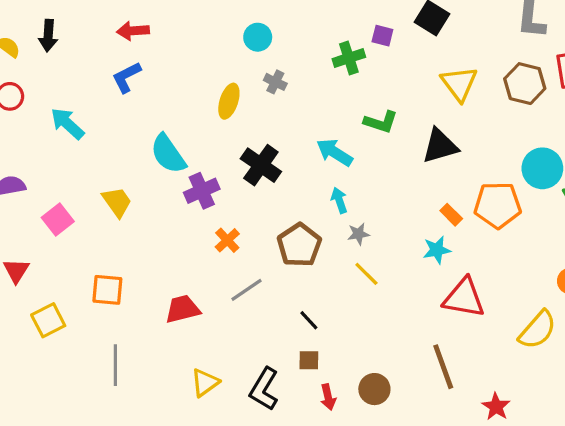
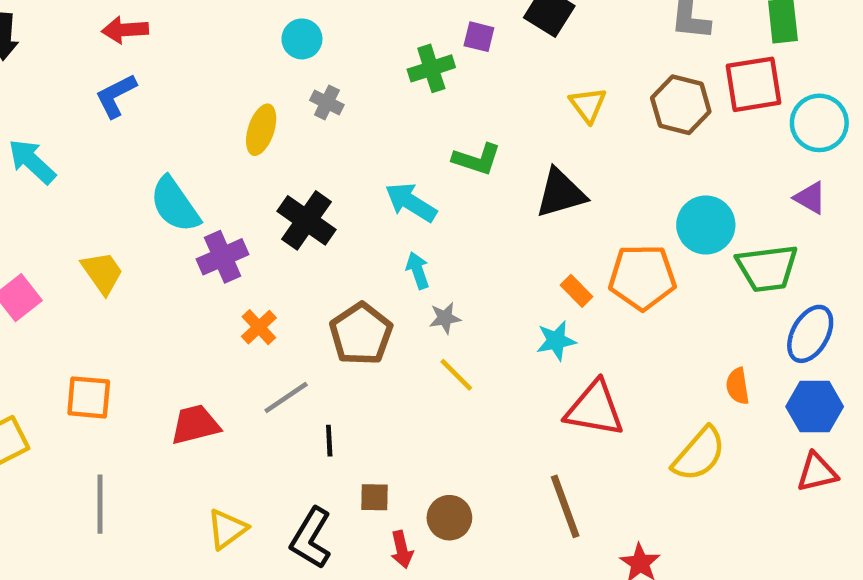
yellow triangle: (459, 84) -> (588, 105), size x0.7
black line: (309, 320) -> (329, 441), moved, turned 40
brown circle: (374, 389) -> (449, 518), moved

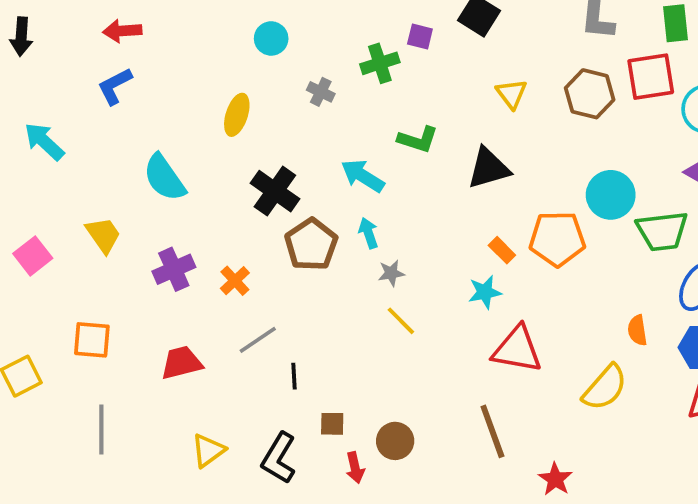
gray cross: (327, 102) -> (321, 92), moved
purple cross: (223, 257) -> (174, 269), moved
brown pentagon: (361, 334) -> (311, 244), moved

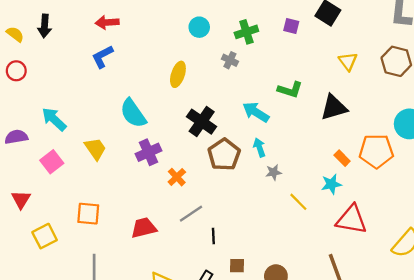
green cross: (380, 63) -> (246, 32), moved
cyan arrow: (44, 141) -> (54, 119), moved
purple cross: (174, 269) -> (148, 152), moved
yellow line: (401, 321) -> (298, 202), moved

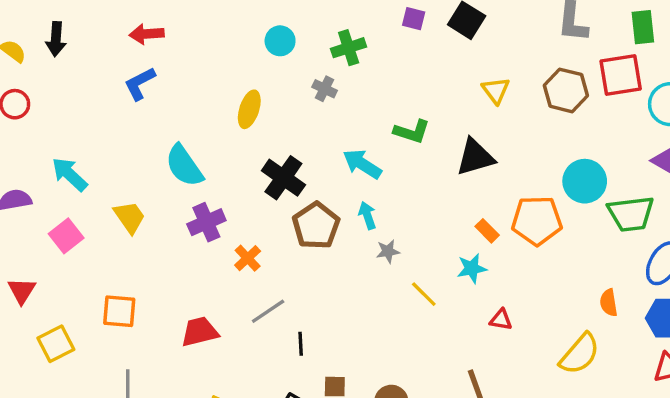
purple square: (291, 26) -> (414, 19), moved
red triangle: (351, 220) -> (501, 320), size x0.5

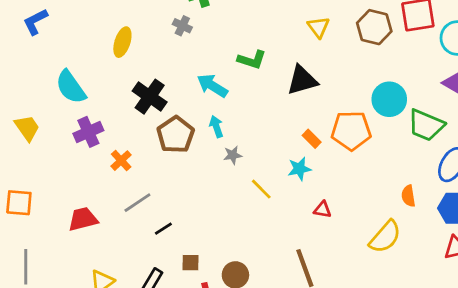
green trapezoid: (631, 214) -> (426, 125), turned 30
black line: (301, 344) -> (163, 229), turned 60

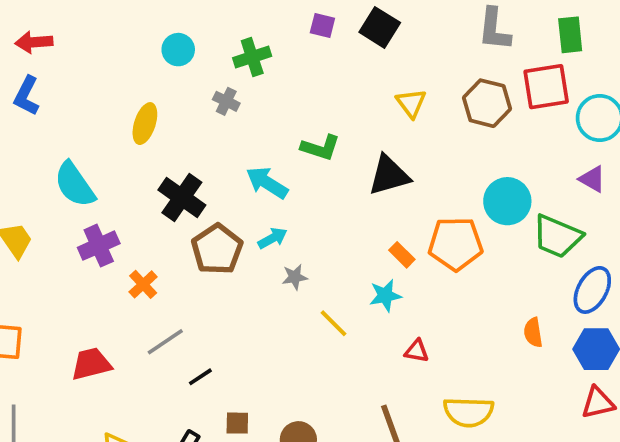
blue L-shape: (35, 22) -> (27, 96), turned -36
cyan arrow: (216, 126) -> (272, 238), turned 80
yellow semicircle: (385, 237) -> (468, 412), moved, turned 51

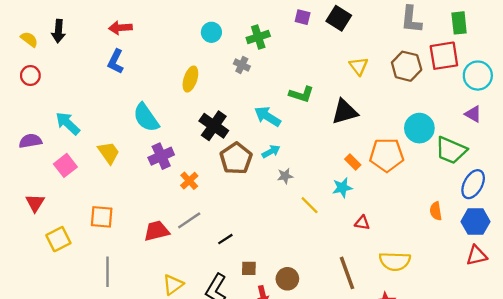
gray line: (165, 342) -> (189, 220), moved

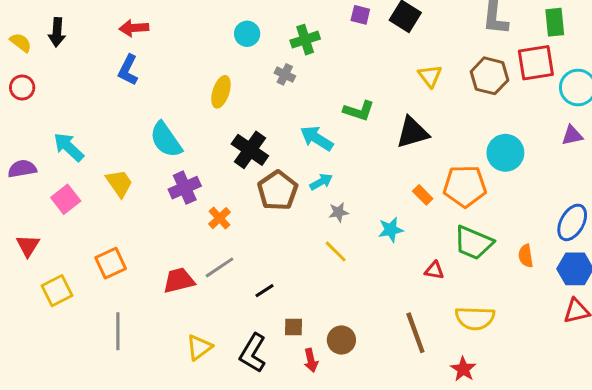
purple triangle: (473, 114) -> (572, 135), turned -42
green trapezoid: (451, 150) -> (473, 243), moved
cyan star: (342, 188) -> (391, 230), moved
yellow line: (310, 205) -> (336, 251), moved
orange square: (102, 217) -> (111, 263), turned -30

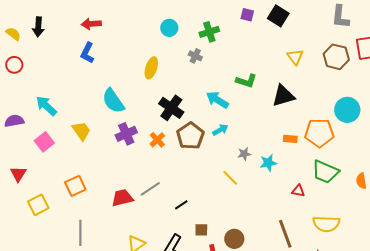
orange rectangle: (423, 195) -> (290, 139), turned -40
gray star: (339, 212) -> (244, 154), moved
orange cross: (220, 218) -> (157, 140), moved

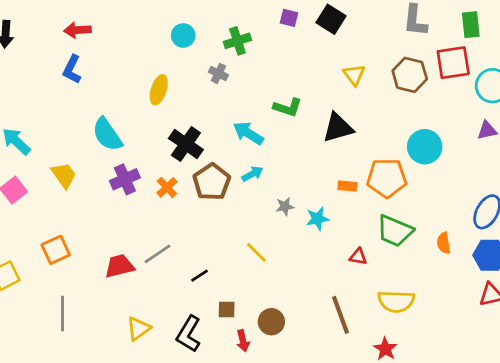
yellow line: (230, 178) -> (256, 253), moved

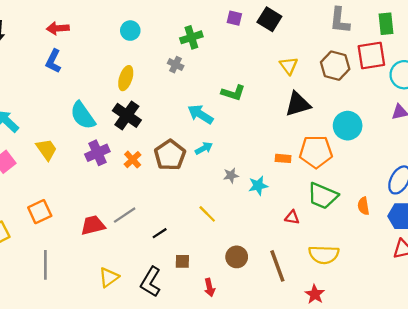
cyan circle: (183, 35) -> (130, 31), moved
black triangle: (338, 128) -> (298, 104), moved
black cross: (186, 144) -> (127, 115), moved
brown circle: (271, 322) -> (237, 257), moved
red arrow: (243, 341) -> (209, 287), moved

